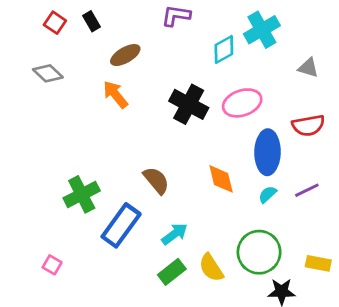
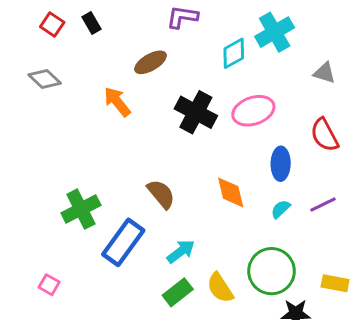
brown ellipse: (125, 55) -> (150, 62), moved
red semicircle: (308, 125) -> (324, 135), turned 72
blue ellipse: (268, 152) -> (281, 164), size x0.7

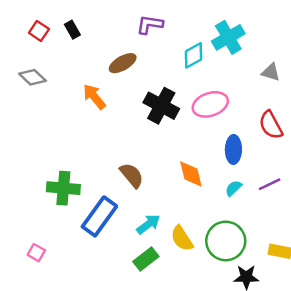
green cross: (81, 209) -> (63, 188), turned 32
yellow semicircle: (220, 288) -> (182, 238), moved

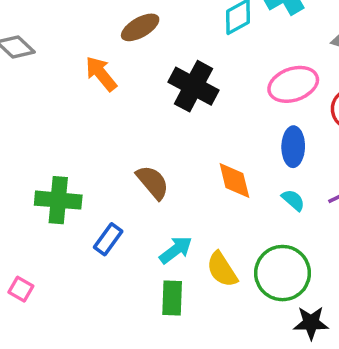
pink ellipse: (210, 104) -> (293, 84), moved
cyan semicircle: (233, 188) -> (293, 200), turned 84
blue rectangle: (99, 216) -> (108, 239), size x0.6
green rectangle: (146, 259) -> (172, 298), turned -50

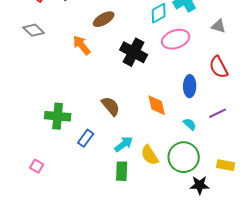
pink ellipse: (293, 84) -> (176, 39), moved
cyan semicircle: (293, 200) -> (190, 124), moved

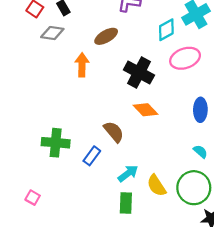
gray diamond: (34, 30) -> (52, 33), moved, turned -35
orange arrow: (82, 45) -> (82, 65), turned 40
orange diamond: (157, 105) -> (146, 110), moved, turned -30
blue rectangle: (86, 138) -> (92, 156), moved

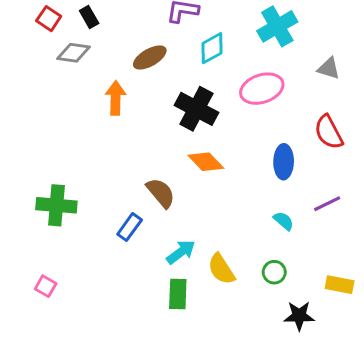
cyan diamond: (166, 30) -> (212, 48), moved
green cross: (56, 143) -> (56, 205), moved
green circle: (194, 188) -> (274, 272), size x0.5

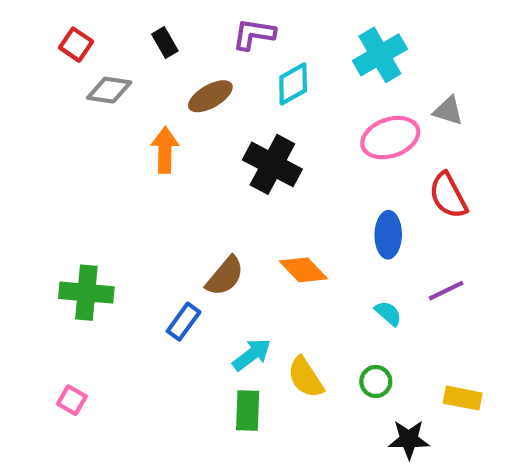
black rectangle: (89, 17) -> (165, 42), moved
pink ellipse: (262, 89) -> (390, 138), moved
orange diamond: (206, 162) -> (303, 270), moved
brown semicircle: (161, 193) -> (225, 276), turned 80

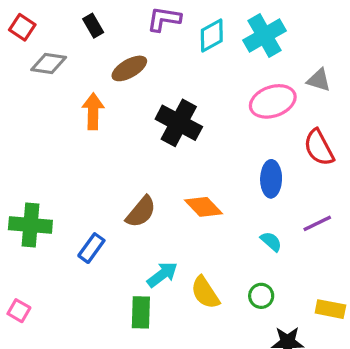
cyan diamond: (293, 84) -> (212, 35), moved
blue rectangle: (184, 322) -> (91, 248), moved
green rectangle: (248, 410) -> (141, 312), moved

